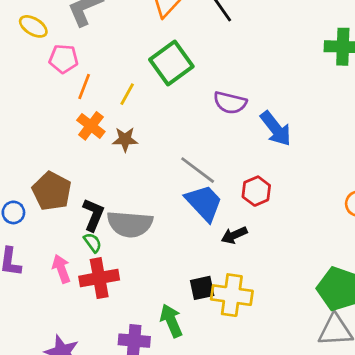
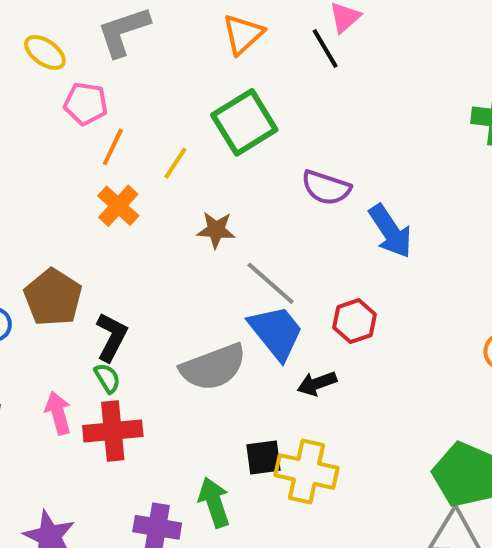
brown star: (125, 139) -> (216, 230), moved
gray semicircle: (130, 224) -> (213, 367), moved, turned -30

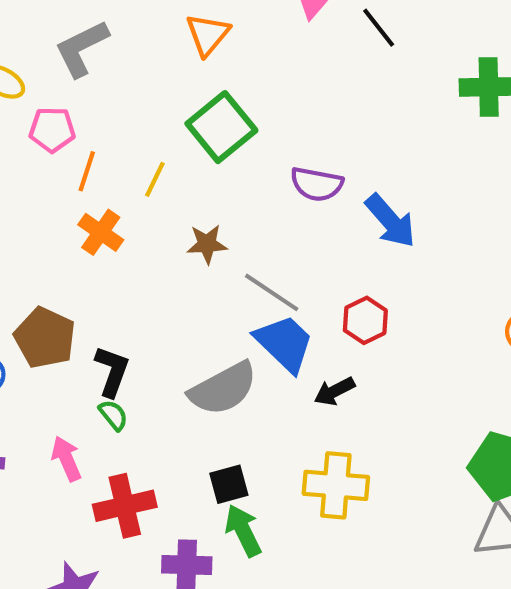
black line: (325, 49) -> (379, 28), moved
red cross: (113, 431) -> (125, 506), moved
black square: (263, 458) -> (229, 484), moved

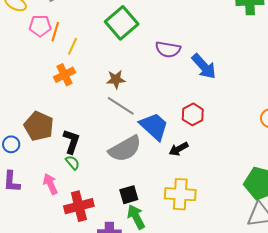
orange line: (87, 171) -> (55, 32), moved
yellow line: (155, 179) -> (73, 46), moved
orange cross: (101, 232) -> (65, 75), turned 30
gray line: (272, 292) -> (121, 106), moved

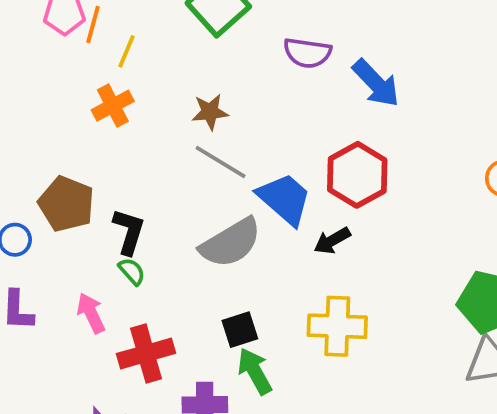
red hexagon: (193, 114) -> (357, 175), size x1.5

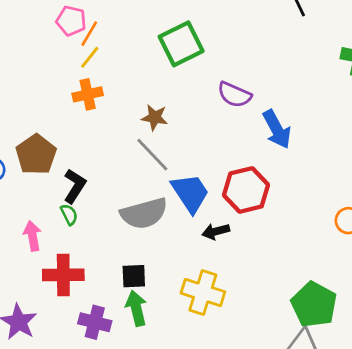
yellow line: (126, 51) -> (90, 57), moved

